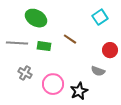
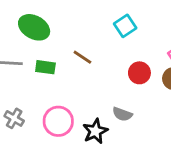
gray semicircle: (98, 71) -> (122, 114), moved
gray cross: (25, 73) -> (14, 118), moved

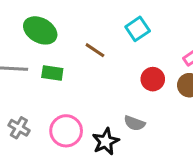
brown line: (82, 57) -> (95, 50), moved

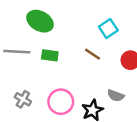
cyan square: (138, 29) -> (108, 28), moved
brown line: (95, 50) -> (92, 54), moved

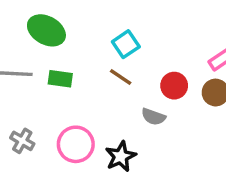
cyan square: (108, 28) -> (126, 44), moved
gray semicircle: (116, 96) -> (153, 117), moved

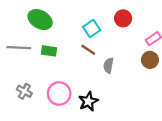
red circle: (174, 86) -> (123, 18), moved
gray semicircle: (153, 117) -> (108, 65), moved, turned 80

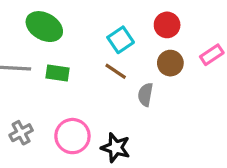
brown circle: (150, 60) -> (170, 63), moved
gray cross: (24, 91) -> (21, 133), turned 32
black star: (88, 101) -> (116, 148), turned -30

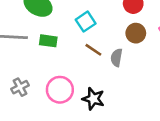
cyan square: (121, 40) -> (86, 22), moved
brown line: (116, 71) -> (93, 50), moved

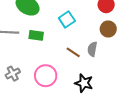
brown line: (93, 50) -> (73, 52), moved
black star: (93, 99) -> (84, 83), moved

